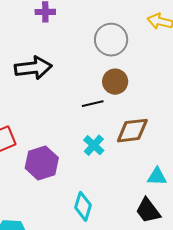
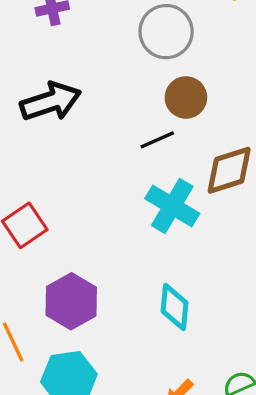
cyan cross: (94, 145) -> (172, 206), size x1.5
purple hexagon: (42, 163) -> (71, 301), moved

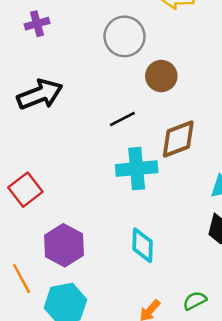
brown circle: (186, 97) -> (161, 76), moved
cyan cross: (172, 206) -> (137, 169), turned -33

